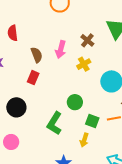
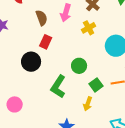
red rectangle: (33, 78) -> (46, 42), moved
black circle: (16, 107) -> (31, 62), moved
green square: (92, 121) -> (96, 85), turned 32

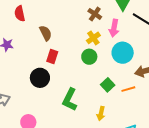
pink arrow: (66, 13) -> (114, 28), moved
green circle: (79, 66) -> (89, 57), moved
green square: (96, 85) -> (108, 85), moved

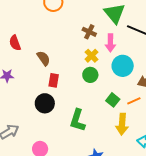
yellow arrow: (101, 113) -> (122, 124), moved, size x1.5

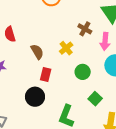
yellow cross: (92, 56) -> (66, 48), moved
green square: (113, 100) -> (95, 99), moved

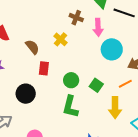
green circle: (83, 72) -> (71, 80), moved
black circle: (35, 97) -> (26, 94), moved

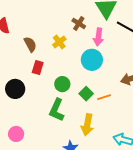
cyan circle: (112, 49) -> (92, 60), moved
orange line: (125, 84) -> (104, 97), moved
yellow arrow: (115, 108) -> (87, 125), moved

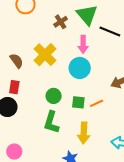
brown cross: (79, 23) -> (61, 22), moved, turned 32
yellow cross: (59, 42) -> (45, 55), size x1.6
red rectangle: (38, 67) -> (14, 87), moved
green square: (86, 94) -> (78, 102), turned -32

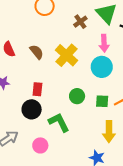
brown semicircle: (17, 61) -> (37, 52), moved
green L-shape: (51, 122) -> (59, 122), moved, turned 140
pink circle: (14, 152) -> (40, 145), moved

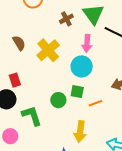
red rectangle: (37, 89) -> (15, 80), turned -32
green circle: (77, 96) -> (58, 100), moved
green square: (102, 101) -> (77, 92), moved

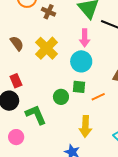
brown cross: (66, 19) -> (49, 12), moved, turned -32

